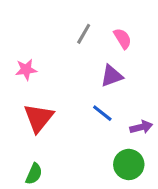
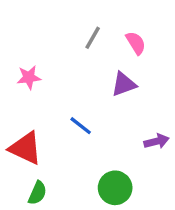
blue line: (102, 113) -> (81, 126), moved
red triangle: (39, 118) -> (25, 148), moved, turned -44
green circle: (129, 164) -> (115, 188), moved

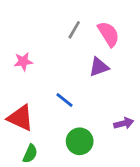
pink semicircle: (136, 43) -> (109, 34), size x1.4
purple arrow: (157, 141) -> (124, 123), moved
green circle: (115, 188) -> (80, 141), moved

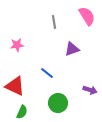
gray line: (74, 30) -> (54, 22), turned -40
pink semicircle: (109, 34) -> (87, 16), moved
purple arrow: (124, 123) -> (90, 90), turned 32

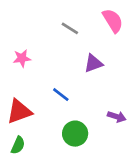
gray line: (54, 22) -> (70, 28), turned -48
red triangle: (15, 86) -> (19, 111), turned -45
green semicircle: (22, 112) -> (18, 145), moved

